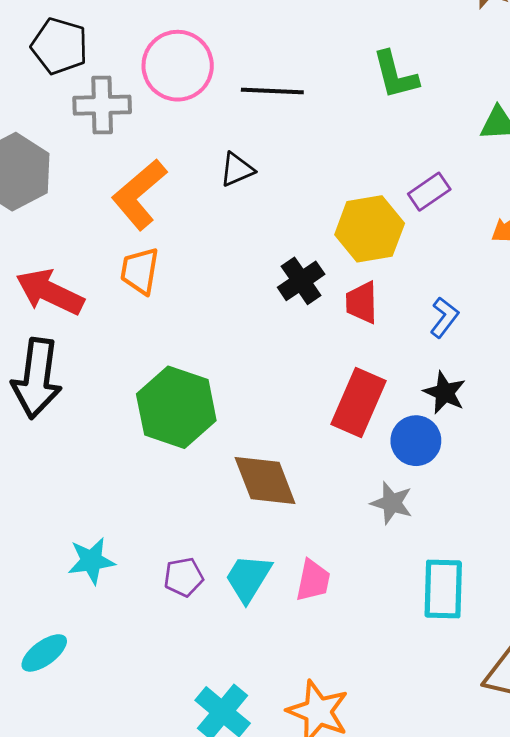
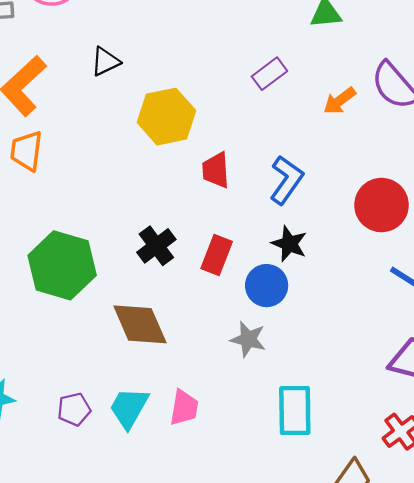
yellow hexagon: (370, 229) -> (166, 117), moved
black cross: (301, 281) -> (156, 246), moved
blue L-shape: (444, 317) -> (286, 180), size x1.4
red rectangle: (358, 402) -> (217, 255), size x0.7

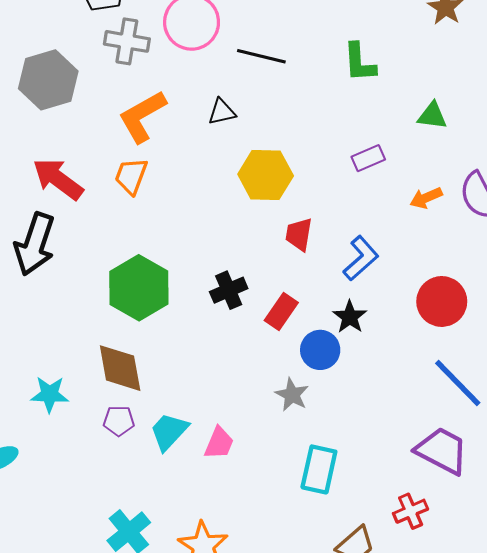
brown diamond: (140, 324) -> (120, 368), moved

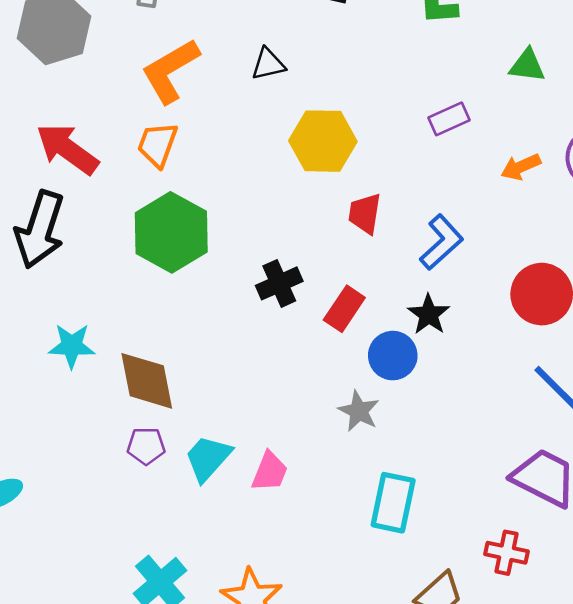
green hexagon: (139, 288) -> (171, 232), moved
cyan star: (50, 394) -> (72, 346), moved
red cross: (411, 511) -> (506, 553), turned 36

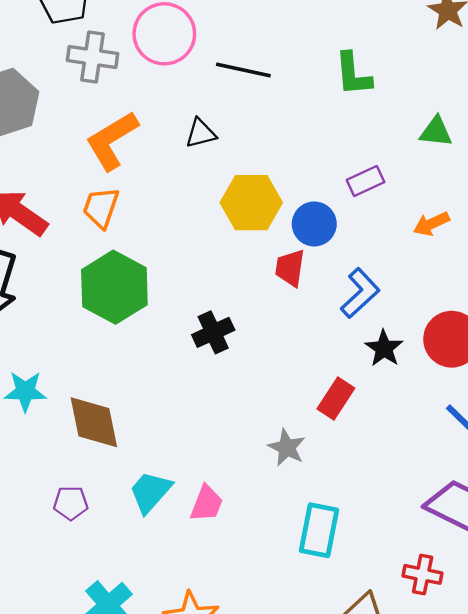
red rectangle: (344, 309) -> (336, 399), moved
black star: (429, 314) -> (384, 348), moved
blue circle: (393, 356) -> (314, 224), moved
purple pentagon: (146, 446) -> (71, 503), moved

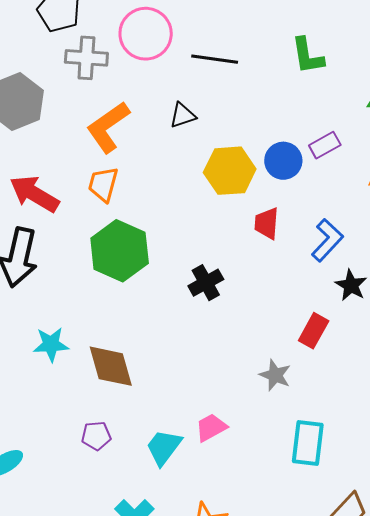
blue circle: (314, 224) -> (283, 161), moved
cyan trapezoid: (150, 492) -> (164, 447), moved
pink trapezoid: (207, 504) -> (211, 428), turned -136

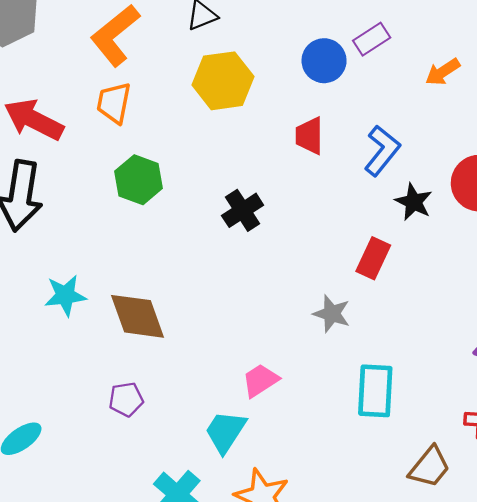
yellow hexagon: (230, 171) -> (223, 81), moved
green hexagon: (120, 251) -> (139, 180), size x0.7
cyan trapezoid: (164, 447) -> (225, 432), moved

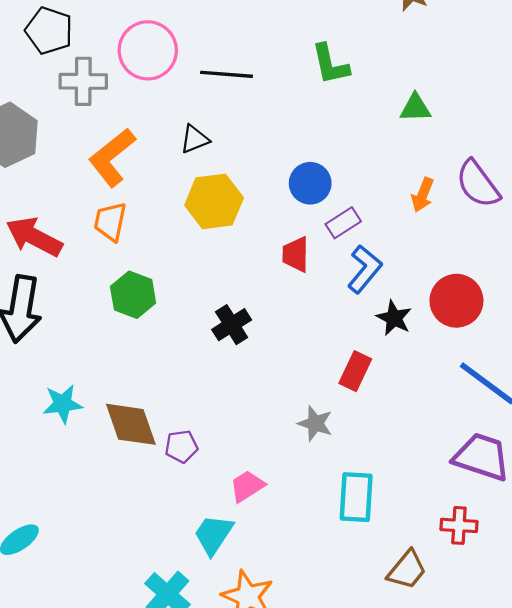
purple rectangle: (372, 39) -> (343, 223), moved
orange arrow: (443, 72) -> (423, 195), turned -36
purple pentagon: (126, 399) -> (181, 446), moved

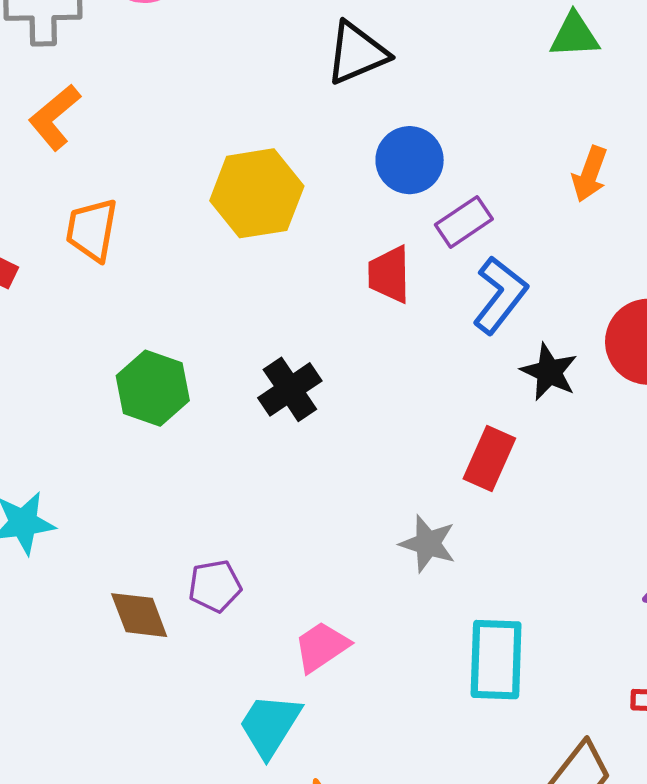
black triangle: (195, 139) -> (357, 53), moved, size x1.4
orange L-shape: (112, 157) -> (55, 117), moved, size x0.7
green hexagon: (133, 295) -> (153, 388), moved
brown diamond: (131, 424) -> (139, 615), moved, size x0.7

